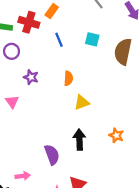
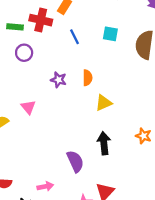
purple star: (31, 77) -> (59, 80), moved

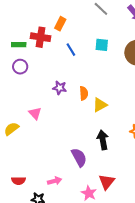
purple circle: (24, 53) -> (20, 67), moved
orange semicircle: (87, 78) -> (84, 93), moved

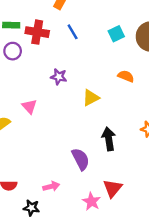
red cross: (41, 37) -> (37, 32), moved
cyan square: (102, 45) -> (116, 34), moved, turned -32
orange semicircle: (84, 93) -> (126, 76), moved, turned -64
yellow triangle: (100, 105) -> (91, 98), moved

